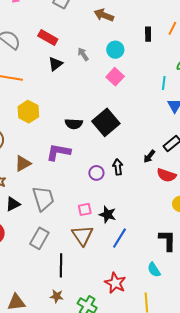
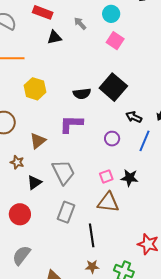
black triangle: (56, 64) -> (54, 37), turned 35
black arrow: (118, 167) -> (134, 117), moved, turned -49
brown triangle: (83, 235) -> (108, 202), turned -40
blue line: (119, 238) -> (145, 141), moved

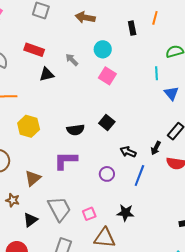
black square: (113, 87) -> (107, 122), size x0.6
pink square: (106, 176) -> (89, 214), moved

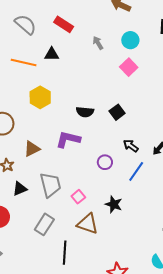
black triangle: (47, 74) -> (52, 54), moved
pink square: (89, 214) -> (78, 197), turned -32

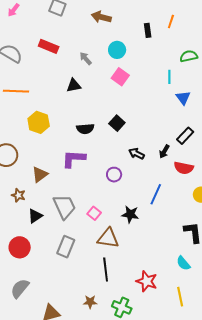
black triangle: (52, 54) -> (74, 85), moved
blue line: (136, 171) -> (156, 194), moved
black line: (65, 253) -> (106, 270), moved

